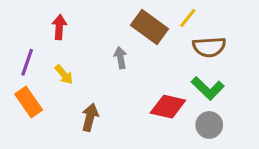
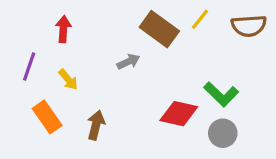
brown semicircle: (209, 47) -> (249, 26), moved
gray arrow: (120, 58) -> (128, 62), turned 75
orange rectangle: (29, 102) -> (47, 117), moved

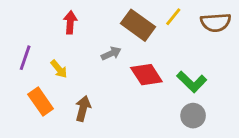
red arrow: (63, 29) -> (70, 22), moved
red diamond: (179, 114) -> (146, 75), moved, turned 44

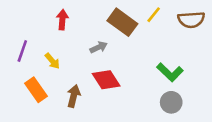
red diamond: (146, 75) -> (106, 80), moved

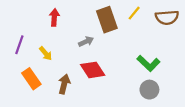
brown rectangle: (122, 22) -> (107, 20), turned 35

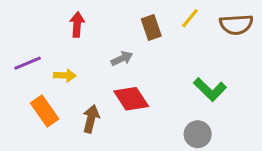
brown rectangle: (107, 20) -> (151, 28), size x0.7
purple line: (19, 45) -> (28, 63), turned 48
yellow arrow: (46, 54) -> (65, 76), turned -48
gray circle: (149, 90) -> (198, 134), moved

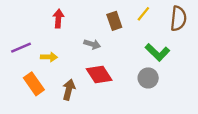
brown semicircle: (236, 24) -> (178, 19), turned -80
gray arrow: (122, 58) -> (92, 44), turned 42
green L-shape: (210, 89) -> (157, 52), moved
gray circle: (198, 134) -> (148, 78), moved

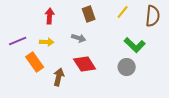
brown rectangle: (114, 21) -> (89, 14), moved
yellow arrow: (49, 57) -> (47, 42), moved
orange rectangle: (34, 84) -> (35, 62), moved

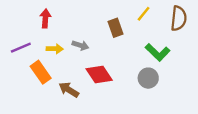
brown rectangle: (89, 14) -> (115, 28), moved
red arrow: (50, 16) -> (45, 18), moved
gray arrow: (79, 38) -> (80, 45), moved
brown arrow: (59, 77) -> (69, 90), turned -72

